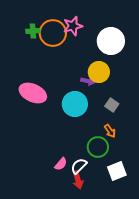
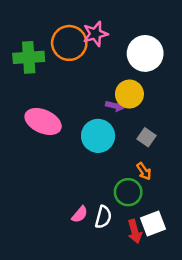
green cross: (33, 31) -> (29, 57), moved, size x1.6
white semicircle: (79, 166) -> (103, 217), turned 150
red arrow: (78, 180) -> (135, 231), moved

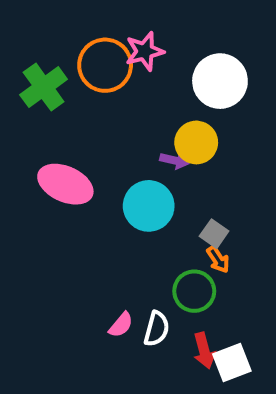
green cross: (29, 57) -> (44, 87), turned -32
gray square: (146, 137) -> (214, 234), moved
white square: (153, 224) -> (232, 362), moved

